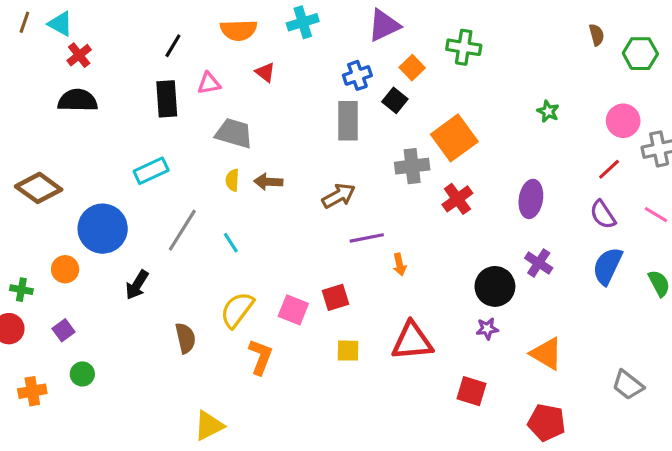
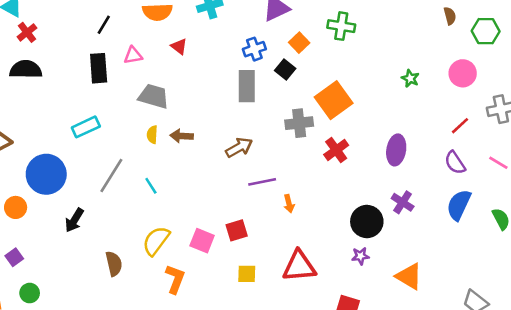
pink circle: (623, 121) -> (463, 73), moved

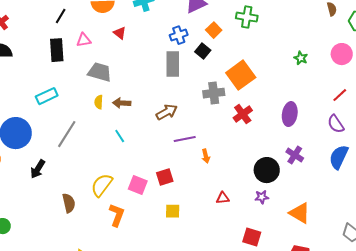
cyan line: (151, 186) -> (120, 136), moved
red triangle: (299, 266) -> (223, 198), moved, size x0.5

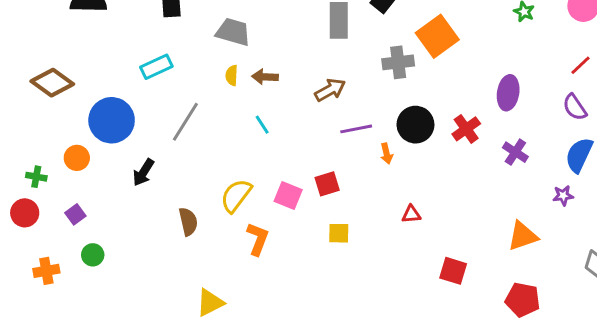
red cross: (243, 114) -> (466, 129), moved
black circle: (267, 170) -> (415, 125), moved
purple star: (262, 197) -> (563, 196), moved
orange triangle: (300, 213) -> (523, 236), turned -50

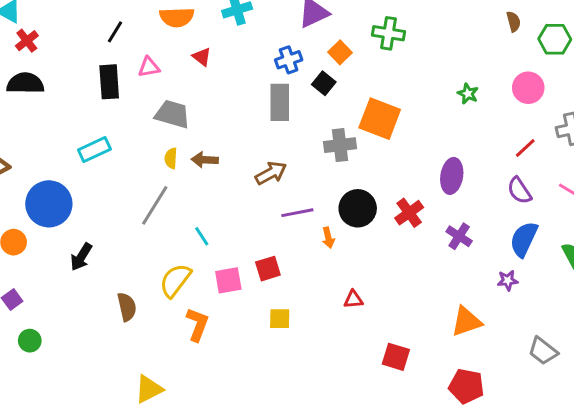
orange square: (437, 36) -> (380, 119), turned -33
gray line: (185, 122) -> (155, 205), moved
cyan line: (262, 125) -> (202, 236), moved
pink square: (288, 196) -> (228, 280), turned -32

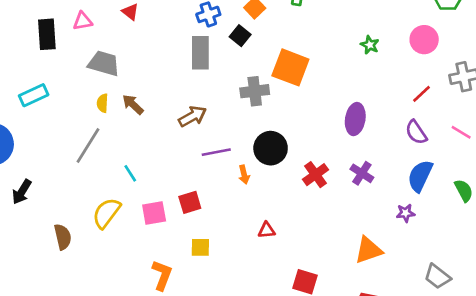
brown arrow: (205, 160) -> (133, 104), turned 40
red cross: (409, 213) -> (316, 175), moved
orange L-shape: (197, 324) -> (162, 275), moved

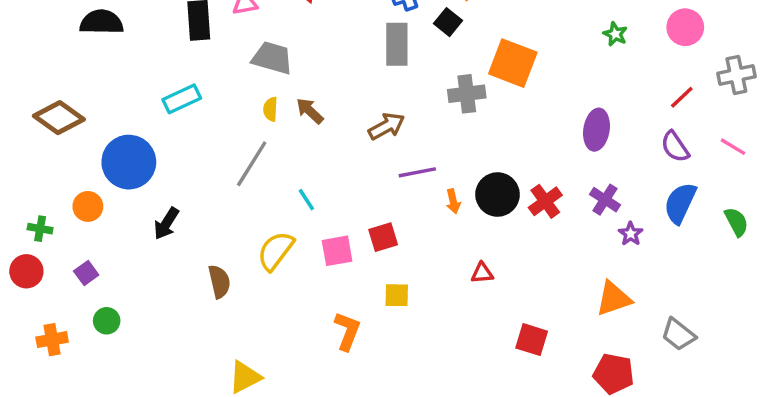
black circle: (271, 148) -> (497, 194), moved
purple star: (406, 213) -> (631, 234), moved, turned -30
gray trapezoid: (437, 277) -> (678, 334), moved

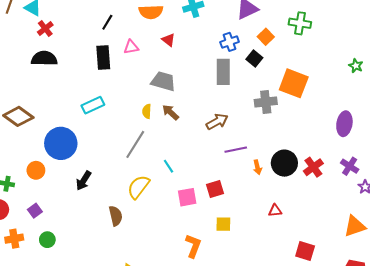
gray trapezoid: (272, 58) -> (163, 81), moved
yellow semicircle: (276, 251) -> (138, 187), moved
orange cross: (52, 340) -> (14, 239), moved

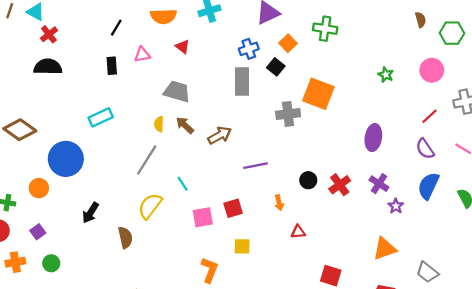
black rectangle: (103, 57) -> (112, 66), size x0.7
brown arrow: (217, 122) -> (220, 135), moved
black circle: (284, 163) -> (308, 180), size x0.6
orange arrow: (257, 167) -> (279, 203), moved
black arrow: (84, 181) -> (91, 213), moved

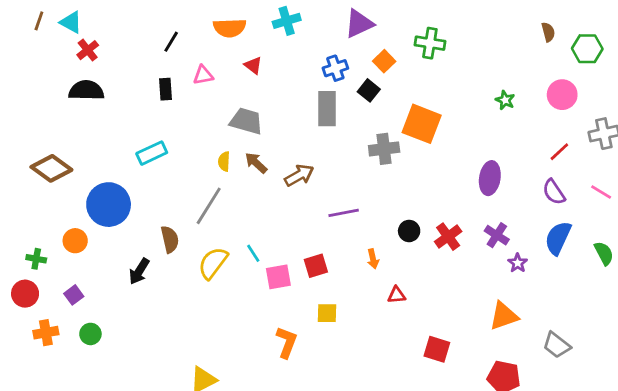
cyan line: (183, 184) -> (253, 253), moved
brown semicircle: (125, 237) -> (170, 239), moved

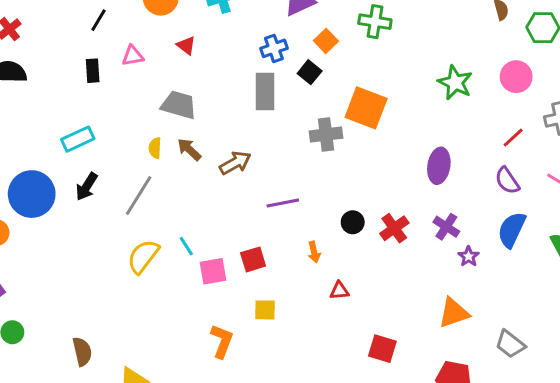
green star: (505, 100) -> (455, 83), size x1.6
brown semicircle: (170, 239) -> (82, 352), moved
black arrow: (139, 271) -> (87, 187), moved

